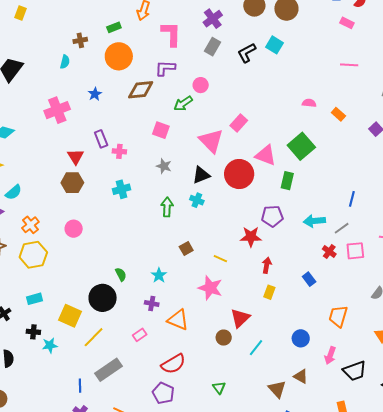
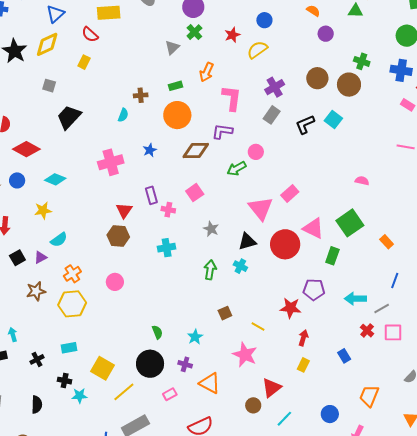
orange rectangle: (338, 114) -> (387, 242), moved
pink square: (161, 130) -> (195, 193), moved, turned 30
black circle: (103, 298) -> (150, 364), moved

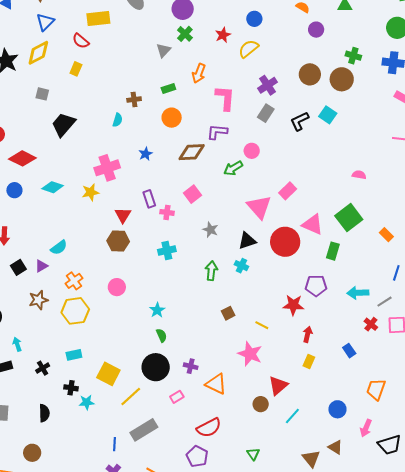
orange circle: (177, 115) -> (172, 118), size x0.7
yellow star: (43, 210) -> (90, 192), moved
cyan star: (195, 337) -> (157, 310), moved

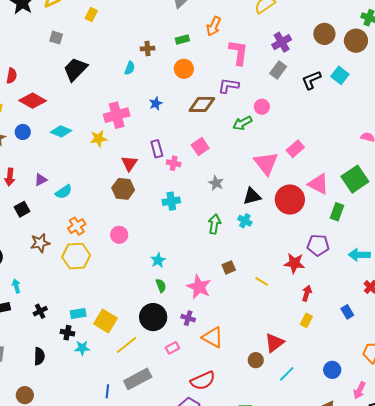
purple triangle: (41, 266) -> (41, 180), moved
pink star: (250, 354) -> (199, 287), moved
cyan rectangle: (74, 355) -> (78, 313), moved

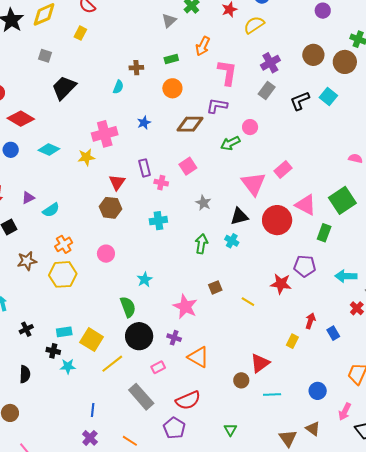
green semicircle: (161, 286) -> (128, 307), moved, size x1.5
red arrow: (307, 293) -> (310, 321), moved
cyan line: (287, 374) -> (272, 394), turned 42
gray rectangle: (138, 379) -> (141, 397), moved, turned 76

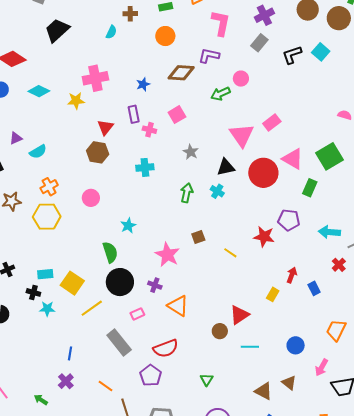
blue star: (144, 123) -> (143, 84), moved
brown triangle: (288, 438) -> (263, 391), turned -30

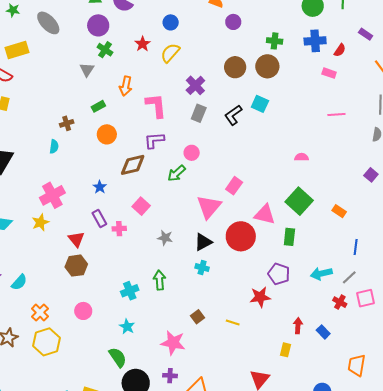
pink triangle: (242, 135) -> (209, 207), turned 32
cyan cross: (145, 167) -> (130, 291), moved
green arrow: (187, 193) -> (159, 280), moved
purple pentagon: (289, 220) -> (279, 274), turned 30

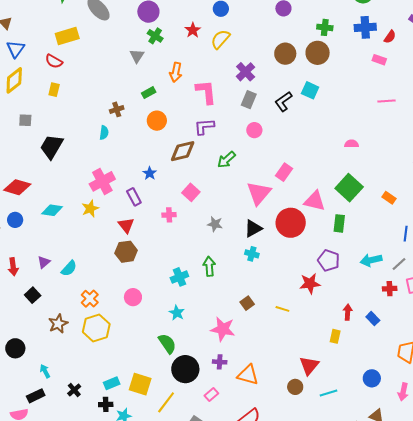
pink circle: (192, 153) -> (254, 130), moved
purple rectangle: (99, 218) -> (134, 197), moved
red cross: (340, 302) -> (390, 289), turned -32

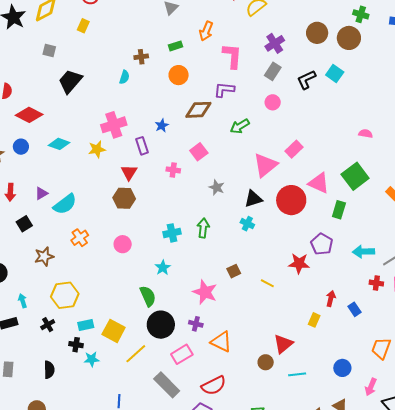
cyan semicircle: (69, 268) -> (65, 204), size x1.4
yellow hexagon: (96, 328) -> (65, 295), moved
pink rectangle: (211, 395) -> (182, 354), size x1.5

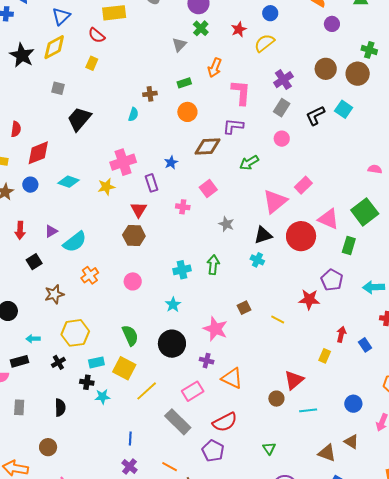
red diamond: (29, 115) -> (38, 153), turned -48
green semicircle: (148, 296) -> (130, 335), moved
cyan arrow: (23, 301) -> (33, 339), turned -72
black circle: (161, 325) -> (172, 344), moved

